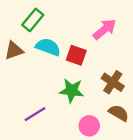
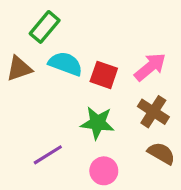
pink arrow: (105, 29) -> (150, 67), moved
pink circle: (89, 126) -> (104, 171), moved

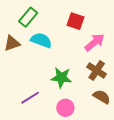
red square: (104, 75) -> (75, 21), moved

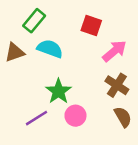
green star: (61, 78) -> (58, 91), moved, turned 30
brown semicircle: (102, 97) -> (123, 117), turned 30
pink circle: (65, 108) -> (75, 116), moved

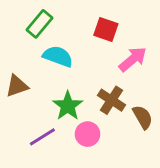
brown triangle: (15, 52) -> (17, 86), moved
brown cross: (117, 85) -> (112, 100), moved
brown semicircle: (123, 117) -> (143, 117), moved

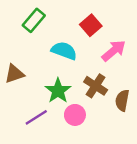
red square: (106, 30) -> (91, 25), turned 30
cyan semicircle: (58, 56) -> (64, 51), moved
brown semicircle: (143, 117) -> (122, 100), turned -140

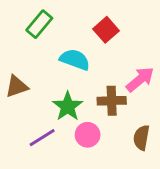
pink arrow: (114, 51) -> (140, 79), moved
brown cross: (96, 86) -> (112, 101), turned -35
brown semicircle: (122, 100) -> (141, 138), moved

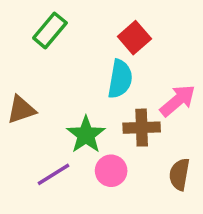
cyan semicircle: (75, 60) -> (120, 79), moved, turned 80

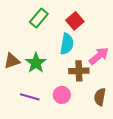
green rectangle: (50, 30) -> (39, 18), moved
green star: (86, 135) -> (36, 63), moved
purple line: (54, 174) -> (30, 97), turned 48

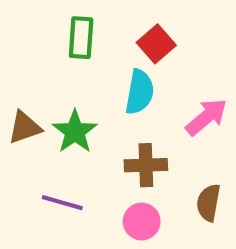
green rectangle: (39, 18) -> (81, 38), turned -36
brown cross: (79, 71) -> (146, 165), moved
pink circle: (62, 95) -> (142, 222), moved

